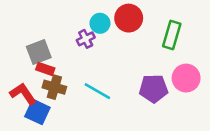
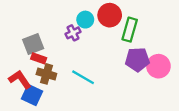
green rectangle: (172, 35) -> (130, 30), moved
purple pentagon: (153, 88) -> (137, 60), moved

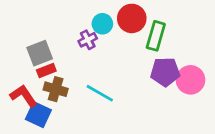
red rectangle: (39, 58) -> (46, 70), turned -40

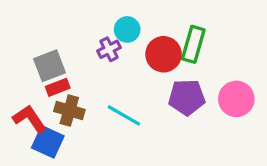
red circle: (132, 18) -> (164, 54), moved
purple pentagon: (165, 72) -> (187, 97), moved

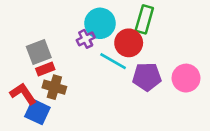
cyan circle: (127, 29) -> (100, 23), size x1.5
green rectangle: (193, 44) -> (144, 19), moved
cyan line: (124, 115) -> (113, 61), moved

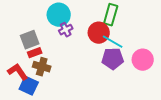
cyan circle: (100, 23) -> (59, 15), moved
cyan line: (113, 61) -> (113, 42), moved

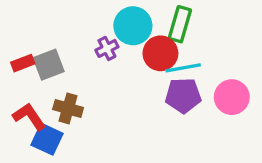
cyan circle: (59, 15) -> (133, 26), moved
cyan line: (113, 42) -> (183, 68), turned -40
red rectangle: (35, 53) -> (23, 63), moved

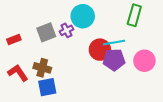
green rectangle: (180, 24) -> (134, 15), moved
red circle: (160, 53) -> (100, 50), moved
gray square: (49, 65) -> (46, 32), moved
blue square: (47, 139) -> (47, 87), moved, turned -36

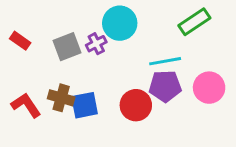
green rectangle: (134, 15) -> (194, 22), turned 40
red rectangle: (14, 39) -> (20, 41), moved, turned 56
red circle: (100, 50) -> (136, 105), moved
blue square: (47, 87) -> (85, 105), moved

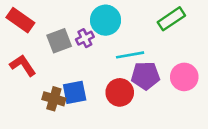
red rectangle: (20, 41) -> (20, 20), moved, size x1.5
cyan line: (165, 61) -> (130, 55), moved
brown cross: (61, 98) -> (54, 99), moved
red L-shape: (26, 105) -> (23, 65), moved

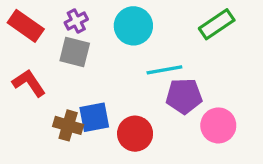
purple cross: (85, 38) -> (76, 21), moved
gray square: (59, 41) -> (75, 52), turned 35
pink circle: (184, 77) -> (218, 125), moved
red circle: (120, 92) -> (135, 134), moved

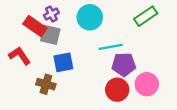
red rectangle: (26, 26) -> (35, 26), moved
blue square: (94, 117) -> (63, 62), moved
red circle: (135, 134) -> (117, 90), moved

